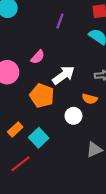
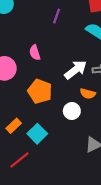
pink semicircle: (38, 57) -> (35, 53), turned 120
white arrow: (64, 75) -> (76, 70), moved

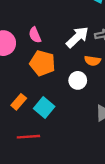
pink semicircle: (35, 53) -> (35, 35), moved
red line: (19, 160) -> (28, 137), turned 40

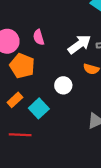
orange pentagon: (42, 63) -> (22, 66), moved
white circle: (78, 80) -> (63, 85), moved

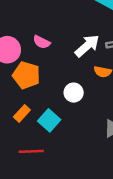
pink semicircle: (39, 37) -> (42, 42), turned -42

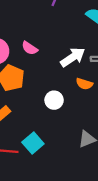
cyan square: (49, 120) -> (33, 143), moved

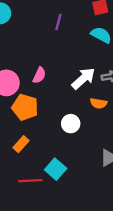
pink semicircle: (30, 48) -> (39, 75), turned -91

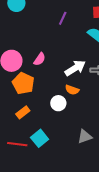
orange semicircle: (99, 103) -> (72, 90), moved
orange rectangle: (21, 144) -> (23, 112), moved

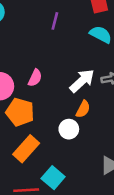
orange semicircle: (72, 90) -> (83, 109), turned -72
orange rectangle: (23, 112) -> (26, 149), size x1.5

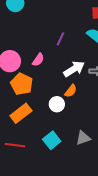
purple line: (55, 21) -> (61, 39), moved
cyan square: (53, 178) -> (52, 140), moved

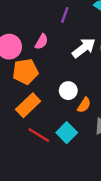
orange pentagon: (22, 84) -> (25, 72), turned -30
orange semicircle: (71, 91) -> (84, 105), moved
red line: (15, 145) -> (39, 135), moved, turned 30

